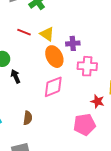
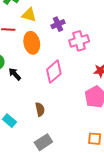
yellow triangle: (47, 34) -> (29, 15), moved
orange ellipse: (54, 57) -> (32, 43), moved, turned 35

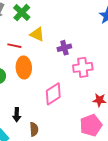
orange ellipse: (32, 43) -> (24, 68), moved
black arrow: (15, 74) -> (17, 115), moved, turned -144

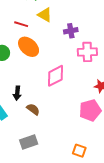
orange ellipse: (24, 68) -> (29, 47), turned -50
brown semicircle: (34, 129) -> (33, 109), turned -56

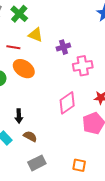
pink diamond: (56, 76) -> (67, 103), moved
brown semicircle: (33, 109) -> (30, 136), moved
orange square: (79, 151) -> (79, 165), moved

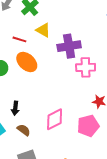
purple cross: (63, 47) -> (69, 46), size x1.6
pink diamond: (67, 103) -> (55, 119), moved

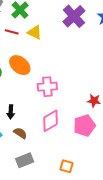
red line: (19, 39) -> (12, 32), moved
purple cross: (69, 46) -> (74, 16), moved, turned -30
pink cross: (86, 67) -> (47, 87), moved

